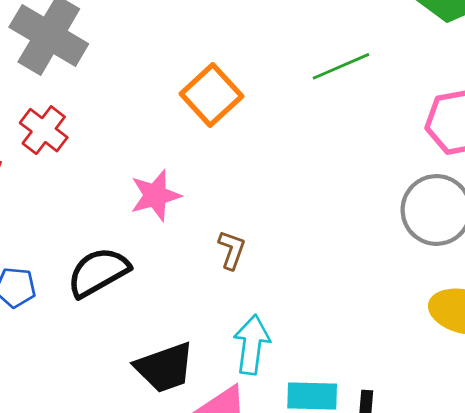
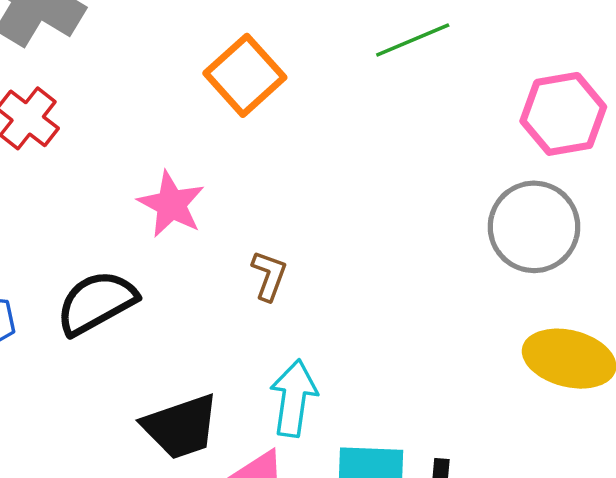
pink star: (155, 195) -> (171, 204), turned -30

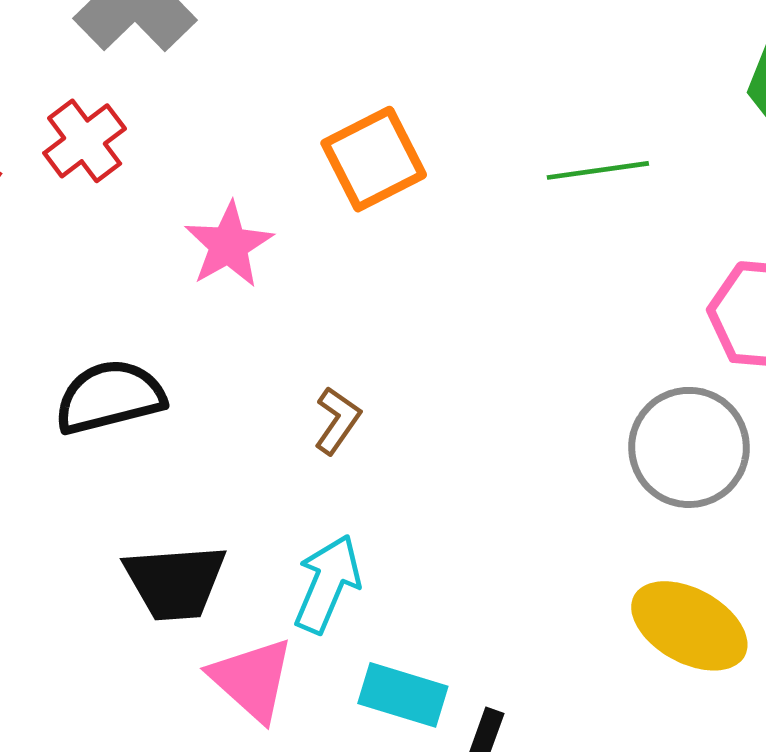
pink star: (171, 204) -> (229, 245), moved

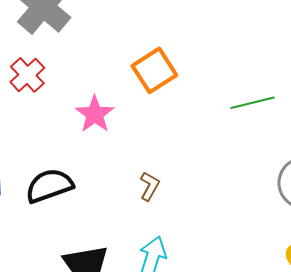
green line: (598, 170) -> (252, 103), moved

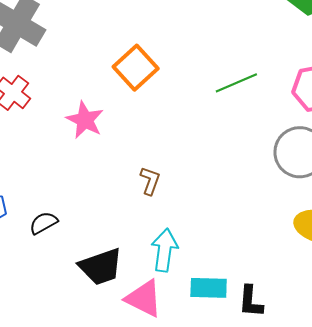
black semicircle: (49, 186) -> (43, 223), moved, size x0.6

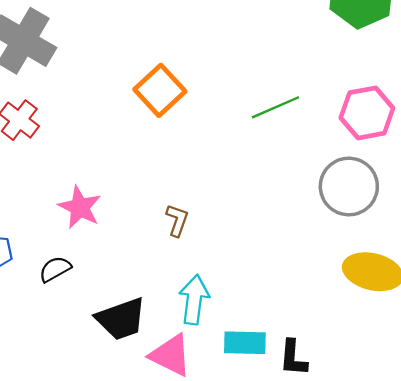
pink star: (85, 120) -> (80, 207), moved

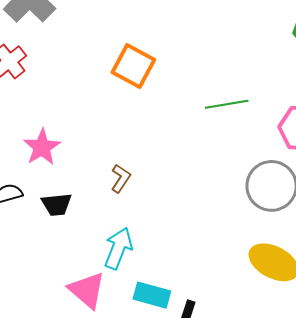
orange square: (160, 90) -> (133, 66), turned -33
black trapezoid: (121, 319) -> (56, 205), moved, size x0.7

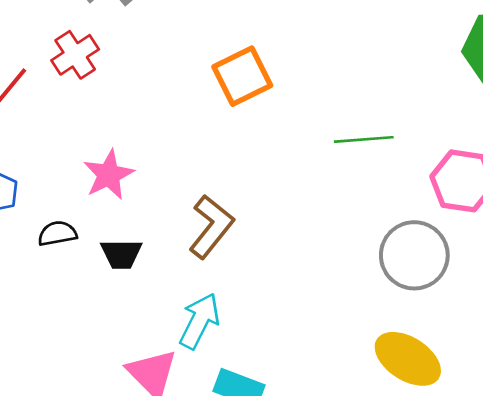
orange square: (133, 66) -> (242, 76), turned 30
brown L-shape: (121, 178) -> (211, 227), size x1.6

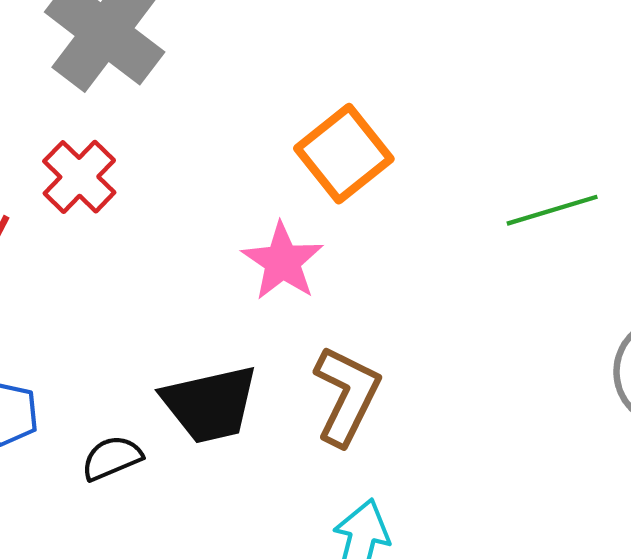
pink star: (109, 175) -> (283, 261), moved
black trapezoid: (121, 254) -> (210, 404), moved, size x1.5

